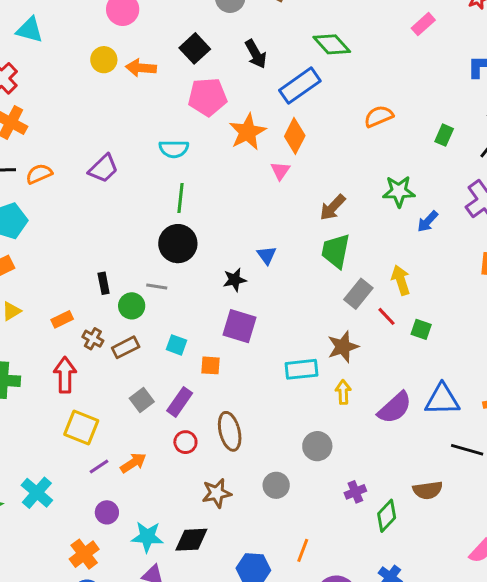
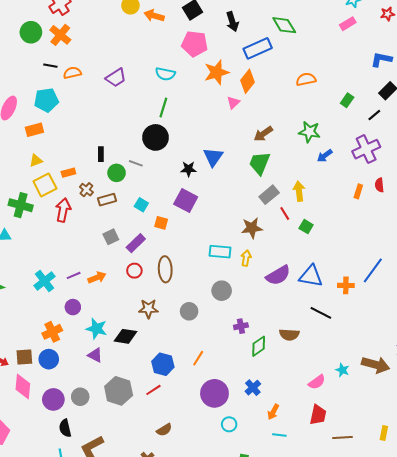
blue triangle: (267, 255) -> (213, 157), size x1.5
cyan rectangle: (302, 369) -> (220, 252), moved
yellow square: (81, 428) -> (45, 185), moved, turned 30
cyan cross: (37, 493) -> (44, 281), moved

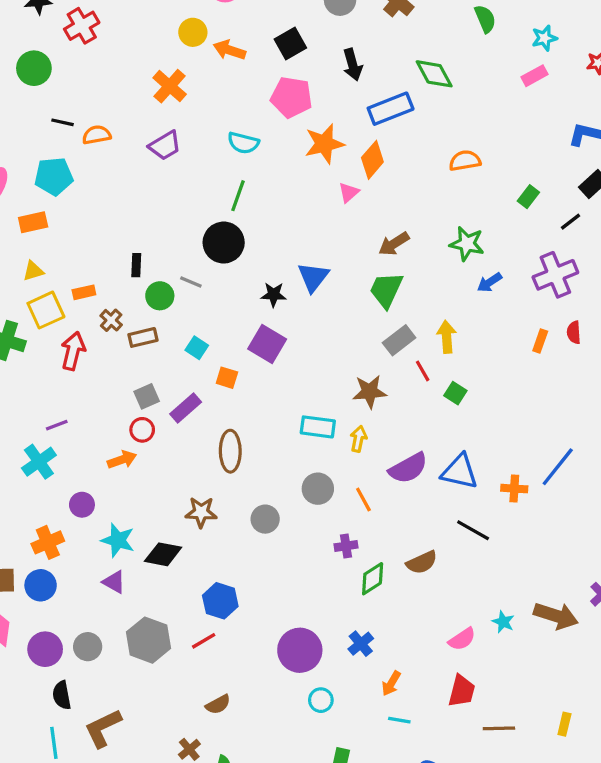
orange cross: (60, 35) -> (170, 86), moved
red circle: (134, 271) -> (142, 430), moved
purple line: (74, 275) -> (57, 425), moved
brown semicircle: (289, 335) -> (422, 562), turned -30
orange line: (198, 358) -> (363, 500), moved, turned -63

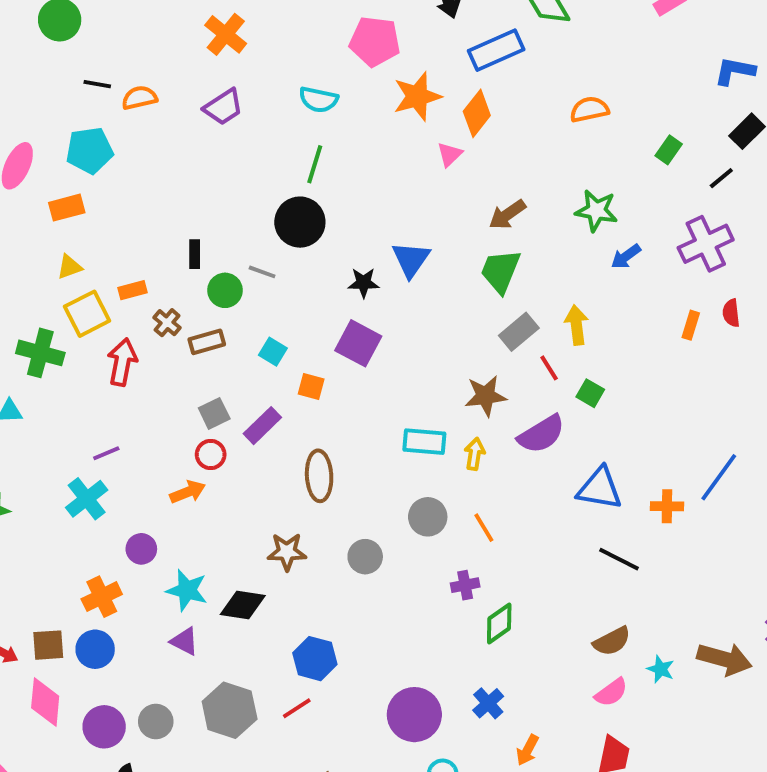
purple semicircle: (408, 468) -> (541, 434), moved
brown semicircle: (422, 562) -> (612, 641), moved

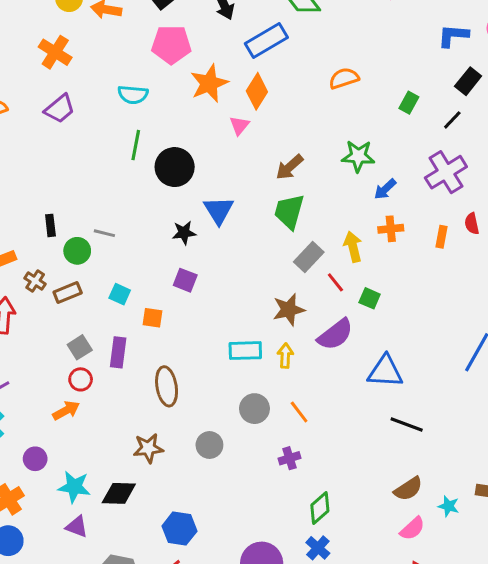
black circle: (300, 222) -> (175, 167), moved
purple square: (358, 343) -> (185, 280), size x0.7
purple rectangle: (262, 426) -> (118, 352), turned -32
orange cross: (667, 506) -> (391, 229), moved
green diamond: (499, 624) -> (320, 508), moved

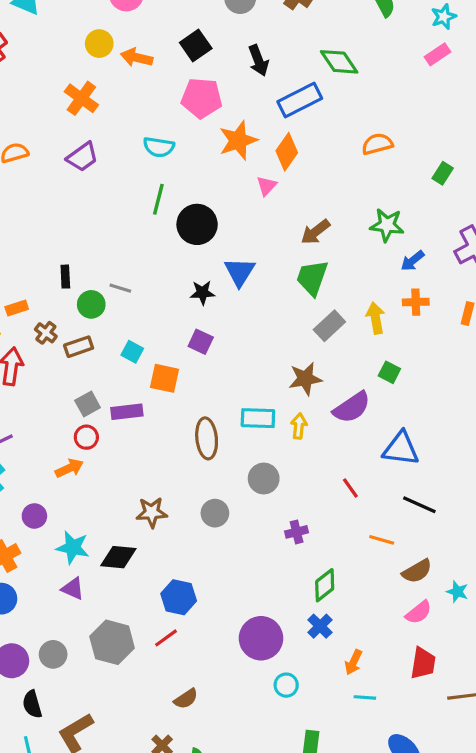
red line: (335, 282) -> (350, 488), moved
orange square: (153, 318) -> (164, 378), size x1.4
purple rectangle: (118, 352) -> (127, 412), turned 72
brown ellipse: (167, 386) -> (207, 438), moved
orange line: (299, 412) -> (382, 540), moved, turned -40

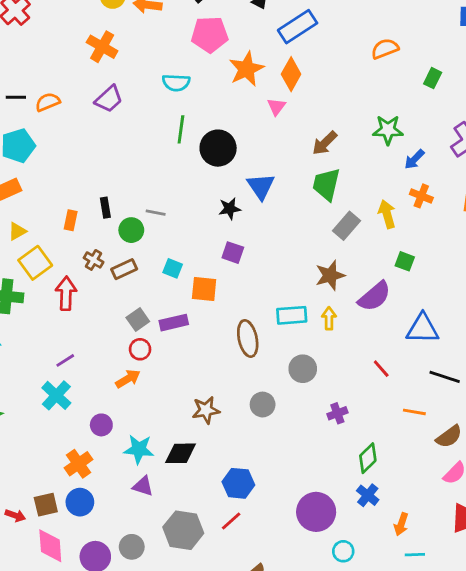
orange semicircle: (377, 144) -> (385, 49), moved
orange cross: (416, 302) -> (421, 196), turned 30
orange rectangle: (17, 308) -> (71, 220), moved, turned -54

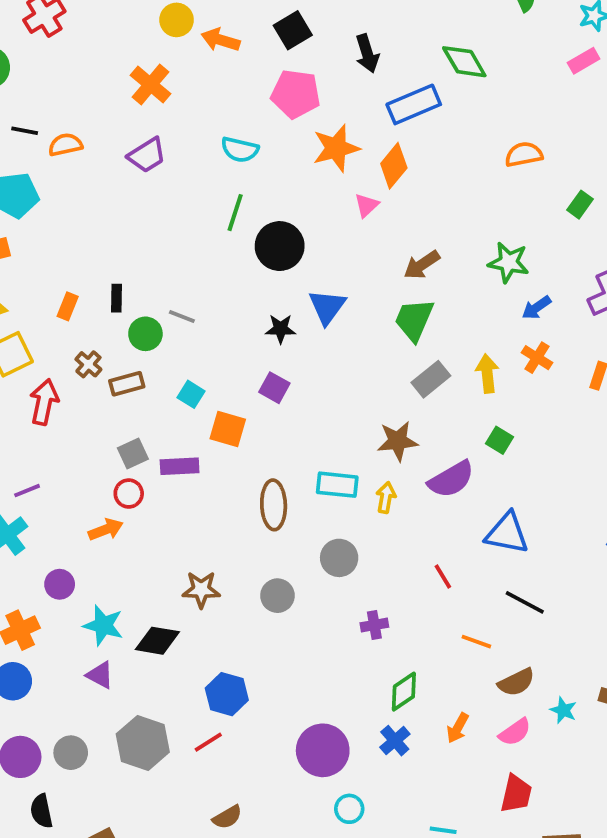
orange arrow: (401, 524) -> (458, 728), moved

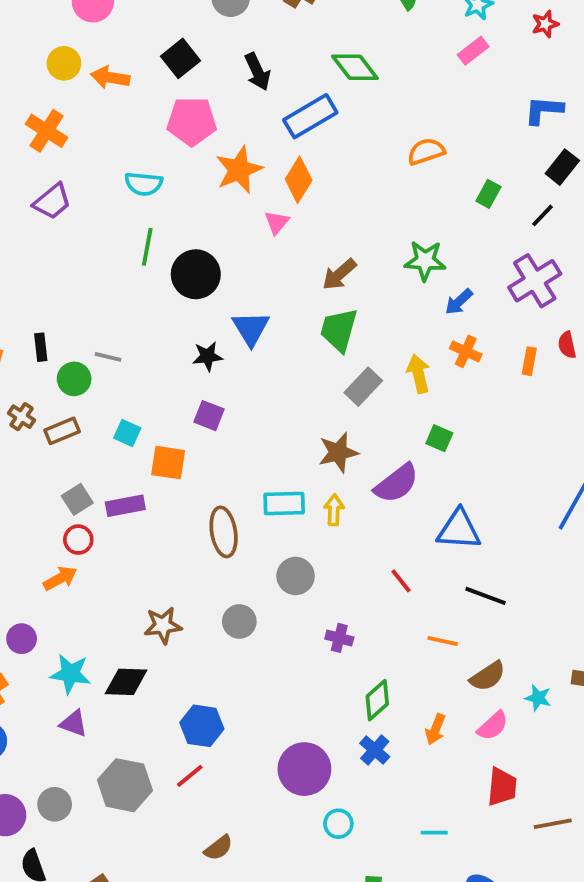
purple cross: (374, 625) -> (339, 638), turned 32

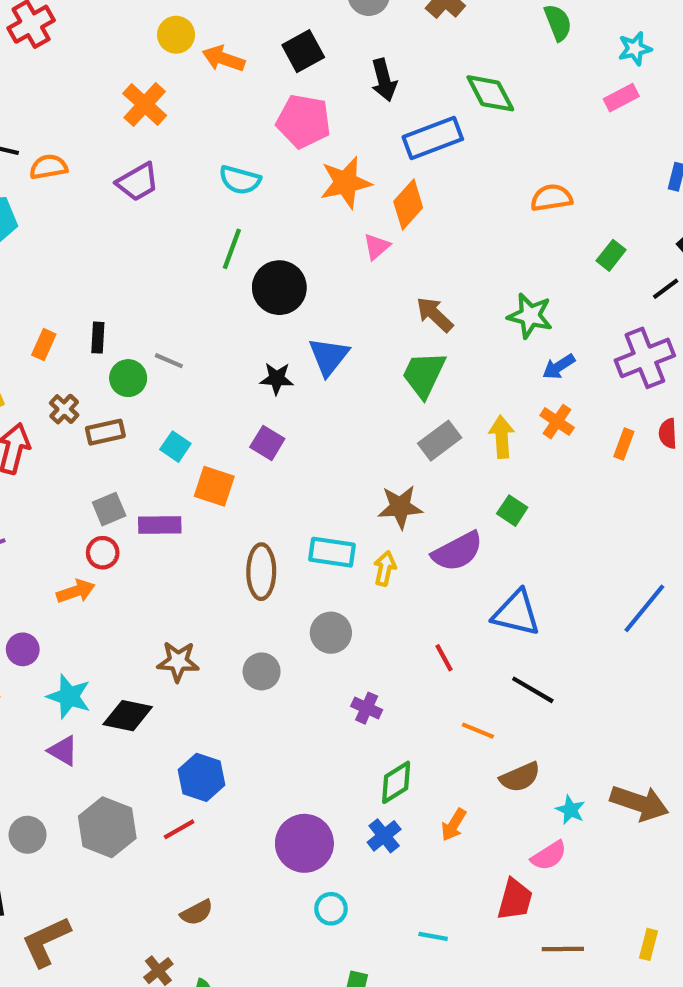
brown arrow: (339, 274) -> (435, 315), turned 75
pink semicircle: (493, 726) -> (549, 856), moved

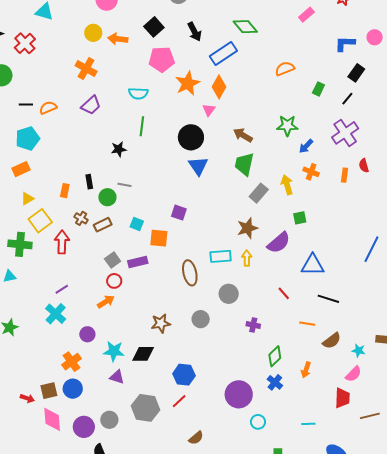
black circle: (279, 288) -> (191, 137), moved
black star: (277, 379) -> (119, 149), moved
green square: (512, 511) -> (300, 218), turned -32

